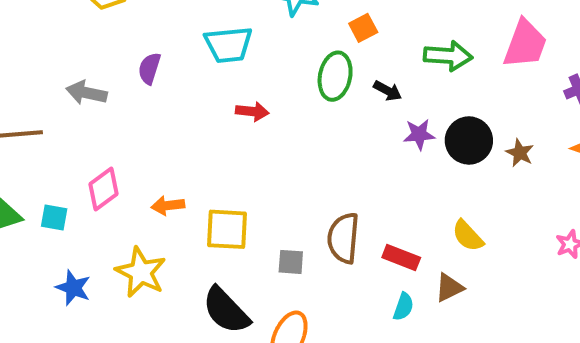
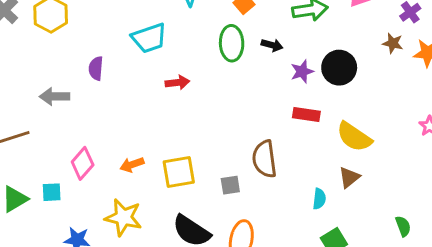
brown star: (520, 153) -> (393, 43), moved
yellow semicircle: (468, 236) -> (354, 137), size x1.4
red rectangle: (401, 258) -> (306, 115), moved

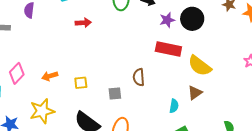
red rectangle: (306, 115) -> (168, 49), size x1.4
brown semicircle: (264, 159) -> (139, 77), size x0.7
yellow square: (179, 172) -> (81, 83), size x0.6
yellow star: (123, 217) -> (42, 111), turned -30

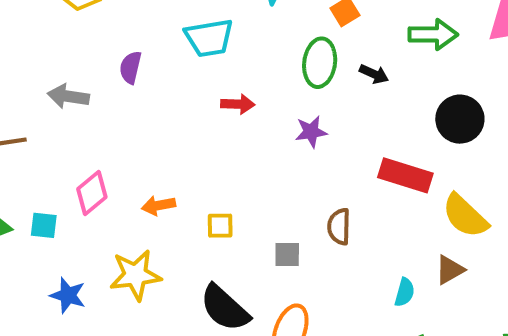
purple star: (167, 20) -> (311, 132), moved

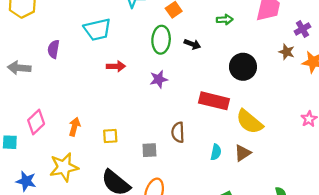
green arrow: (433, 34) -> (225, 20), size x0.6
orange arrow: (158, 205) -> (74, 127), turned 120
cyan semicircle: (405, 292) -> (216, 152), moved

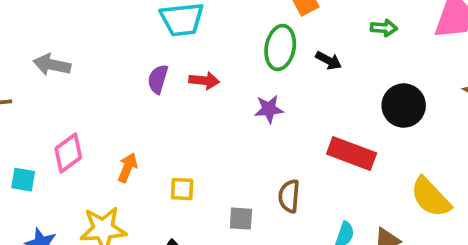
purple semicircle: (54, 49) -> (158, 79), moved
yellow semicircle: (249, 122) -> (431, 197), moved

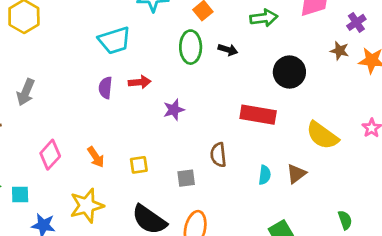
green arrow: (384, 28) -> (264, 18), size x1.4
gray arrow: (52, 65) -> (26, 92), turned -68
purple star: (269, 109) -> (174, 110), moved
orange arrow: (128, 168) -> (96, 157), turned 135
cyan square: (23, 180) -> (20, 194), moved

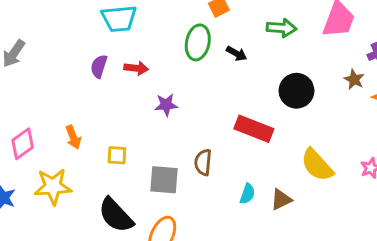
pink diamond: (50, 155) -> (23, 144), moved
gray square: (186, 178) -> (164, 180), size x1.5

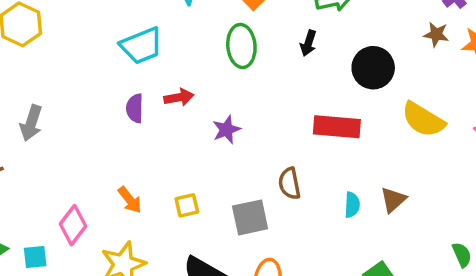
black arrow: (237, 53) -> (308, 43), moved, turned 96
yellow semicircle: (317, 165) -> (423, 120), moved

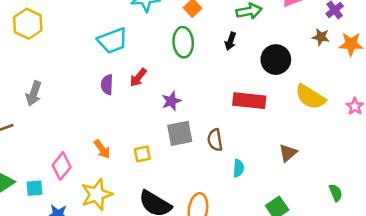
red arrow: (179, 97) -> (138, 78), turned 138
cyan semicircle: (352, 205) -> (238, 168), moved
gray square: (250, 217) -> (180, 133), moved

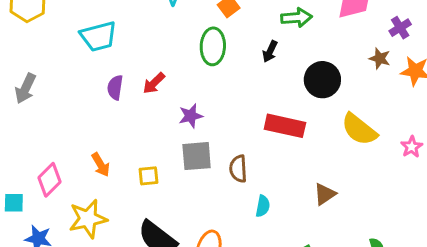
cyan trapezoid: (113, 41) -> (98, 36), moved

